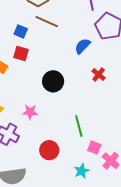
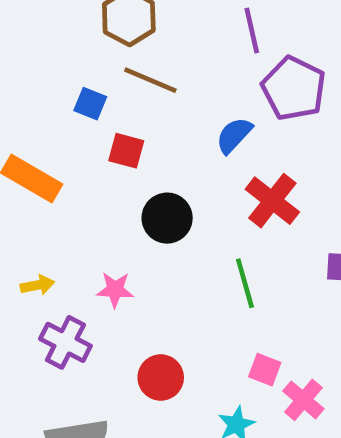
red square: (21, 54) -> (126, 151), moved
red cross: (99, 75) -> (272, 201), size x1.6
green line: (79, 126) -> (245, 283), moved

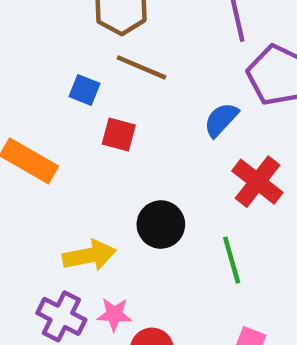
black circle: (167, 218) -> (161, 225), moved
yellow arrow: (37, 285) -> (89, 255), moved, size x1.6
pink star: (115, 290) -> (114, 314), moved

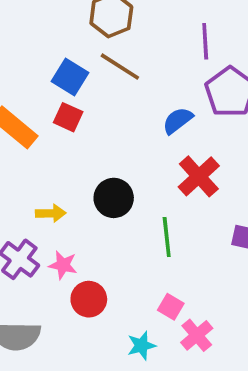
blue square: (85, 90) -> (70, 77), size x1.4
red square: (119, 134) -> (68, 117), moved
yellow arrow: (89, 255) -> (51, 213), size x0.7

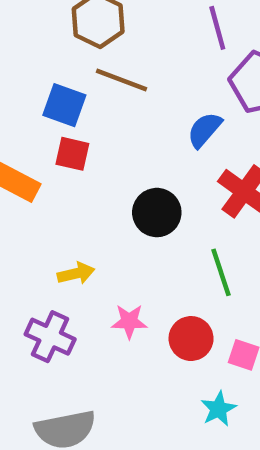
black circle: (114, 198) -> (157, 213), moved
pink star: (63, 265) -> (129, 321), moved
red circle: (89, 299) -> (191, 339), moved

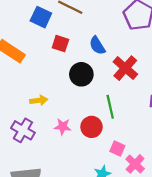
blue semicircle: (205, 130) -> (97, 46), moved, turned -78
red square: (72, 154) -> (60, 44), moved
red circle: (191, 339) -> (92, 127), moved

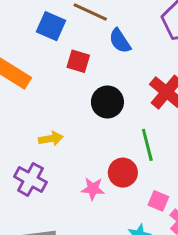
blue semicircle: (97, 46) -> (120, 41), moved
pink star: (63, 127) -> (93, 189), moved

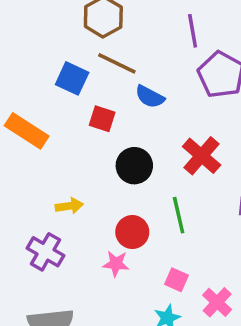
blue semicircle: (120, 41) -> (150, 97), turned -30
red circle: (123, 173) -> (132, 232), moved
pink square: (158, 201) -> (176, 280), moved

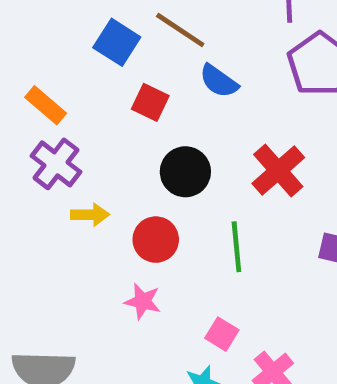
orange rectangle: (27, 131) -> (46, 105), size x0.7
red circle: (132, 232) -> (156, 240), moved
purple cross: (45, 252) -> (56, 164), moved

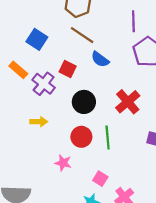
blue square: (117, 42) -> (37, 39), moved
purple cross: (56, 164) -> (44, 84), moved
red circle: (156, 240) -> (81, 137), moved

